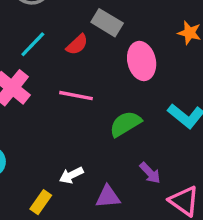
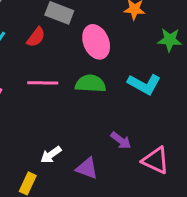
green semicircle: (125, 124) -> (90, 84), moved, turned 44
purple triangle: (108, 197) -> (87, 168), turned 35

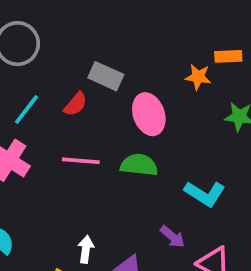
cyan L-shape: (144, 84) -> (205, 194), moved
white arrow: (51, 155) -> (86, 249), turned 130

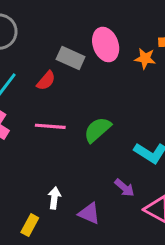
pink ellipse: (149, 114) -> (106, 45), moved
green semicircle: (139, 165) -> (97, 130), turned -48

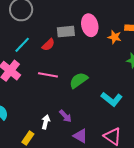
gray rectangle: (71, 58) -> (66, 32), turned -36
purple arrow: (124, 188) -> (65, 116), moved
purple triangle: (89, 213) -> (80, 136), moved

